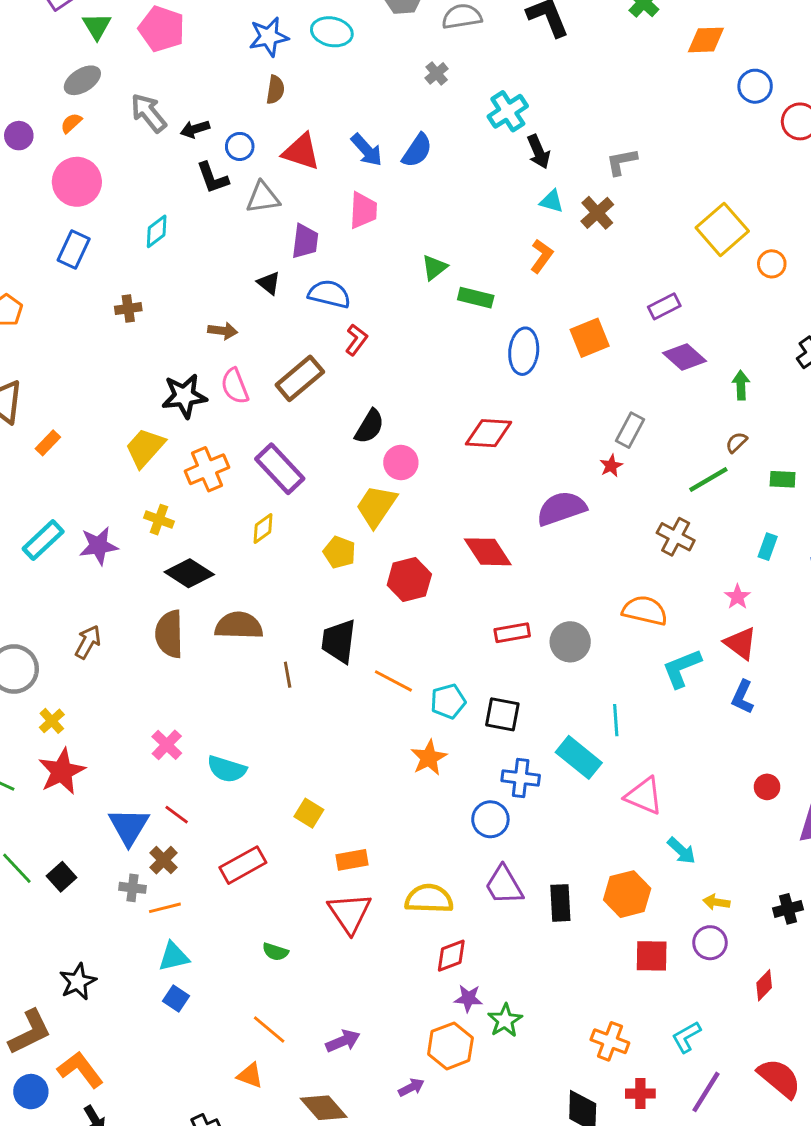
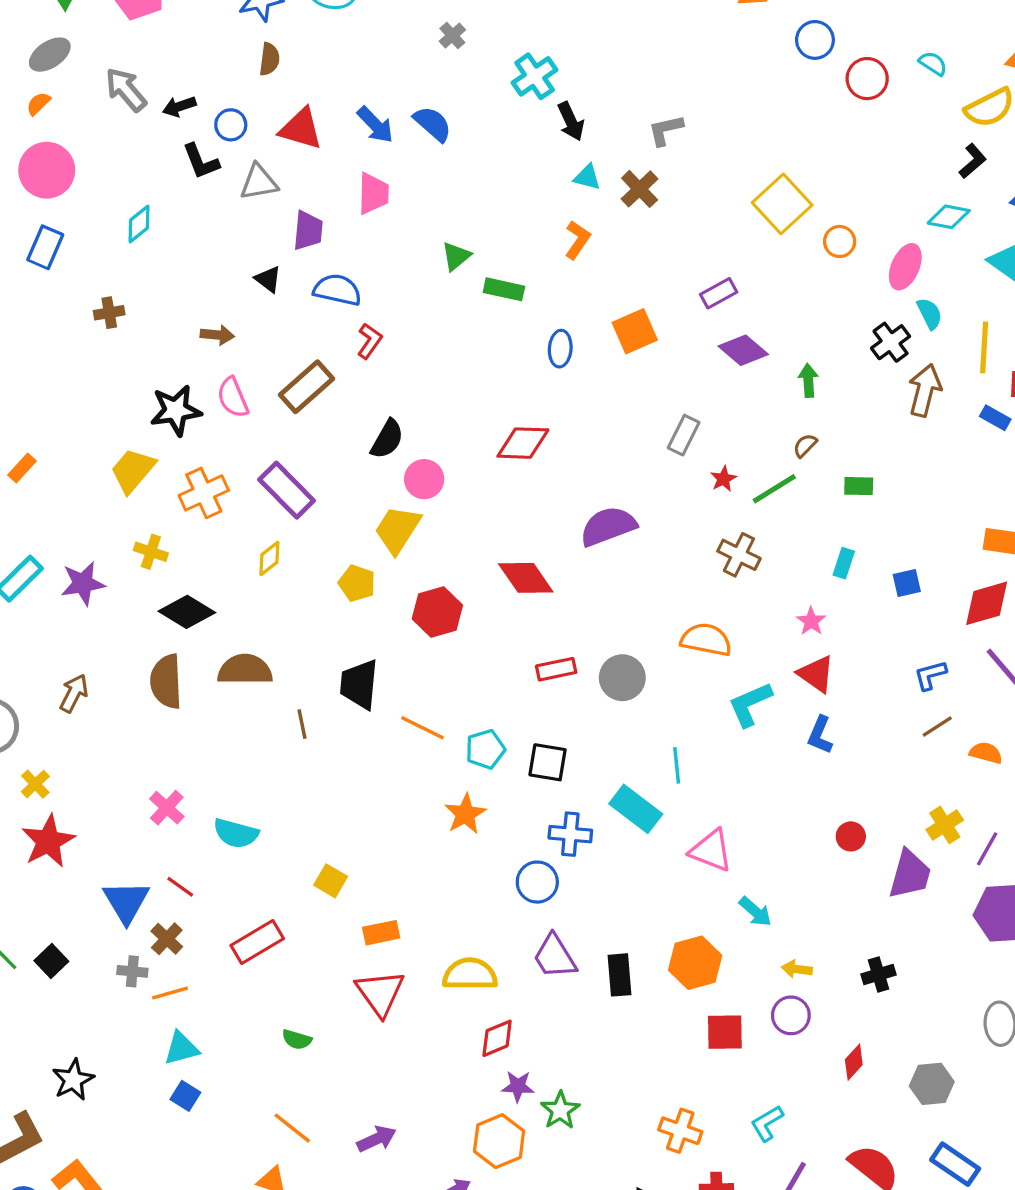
blue semicircle: (417, 150) -> (433, 124), turned -81
blue ellipse: (524, 351) -> (560, 349), size x0.7
red star: (611, 466) -> (723, 479), moved

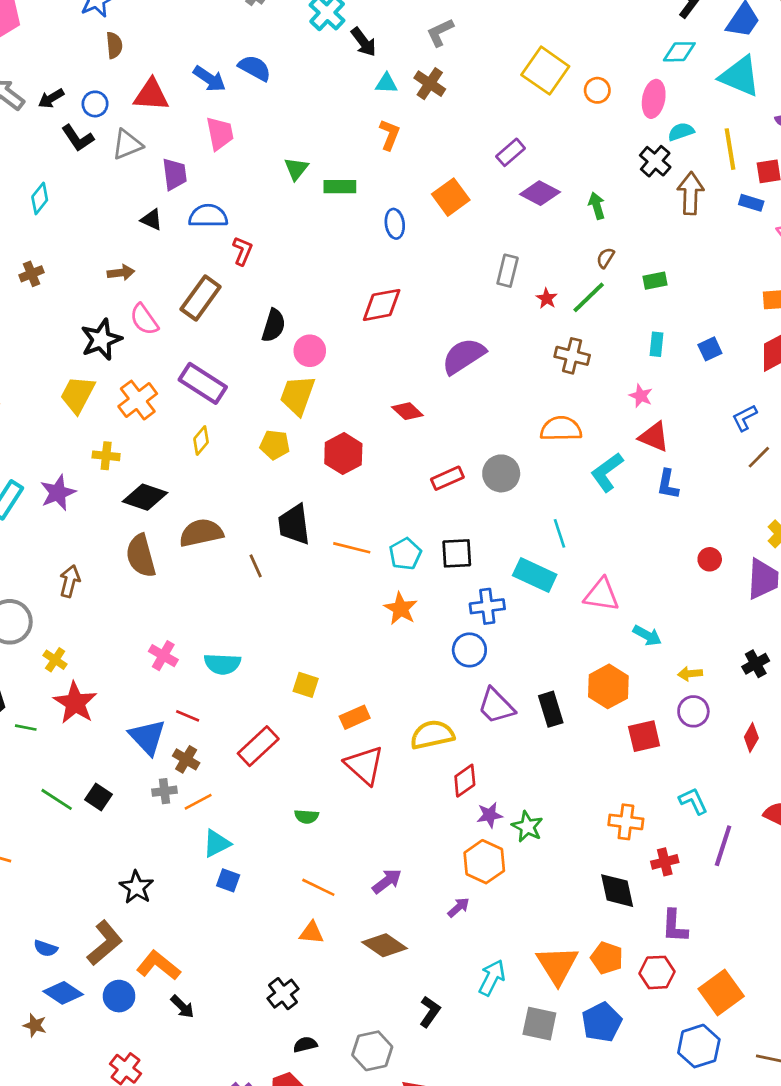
cyan semicircle: (930, 314) -> (681, 132), turned -70
red diamond: (526, 578) -> (407, 411), size x0.7
cyan L-shape: (767, 1123) -> (693, 801), turned 108

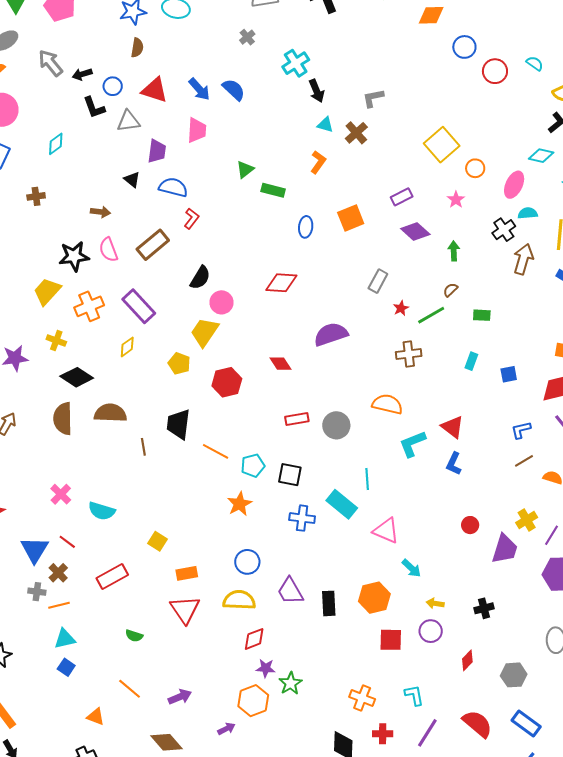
brown cross: (572, 356) -> (409, 354), turned -35
pink star: (641, 396) -> (456, 200), moved
blue circle: (469, 650) -> (247, 562), moved
orange triangle: (311, 933) -> (96, 717), moved

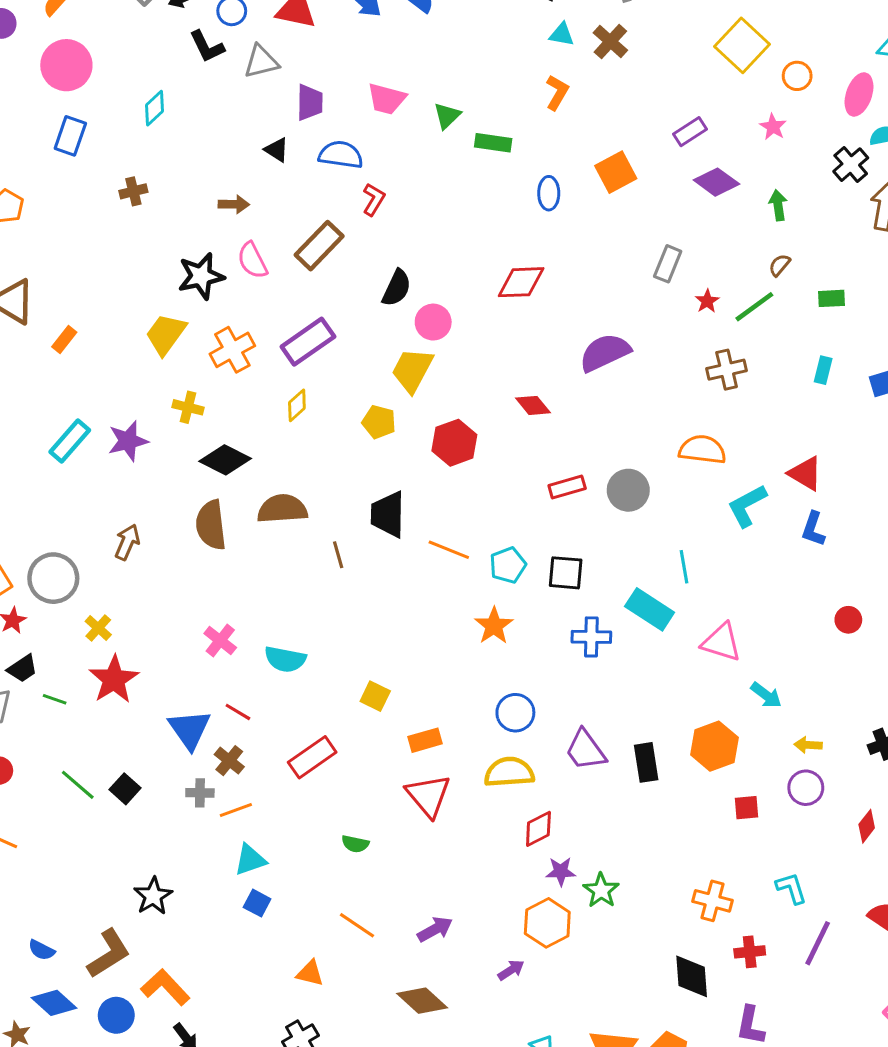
pink trapezoid: (197, 130) -> (387, 99), moved, turned 108
purple rectangle: (139, 306) -> (308, 342), turned -76
red square: (391, 640) -> (747, 808), size x0.7

